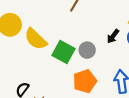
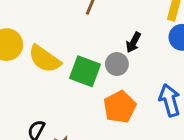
black arrow: (113, 36) -> (133, 42), moved

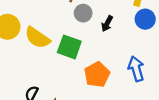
gray circle: (117, 64) -> (83, 13), moved

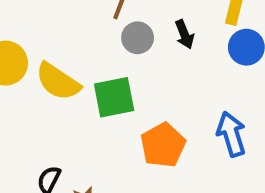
black arrow: (107, 24) -> (184, 34), moved, turned -49
green square: (69, 47) -> (114, 97), turned -30

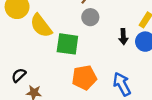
black arrow: (184, 34) -> (123, 37), moved
blue arrow: (231, 134) -> (122, 84), turned -30

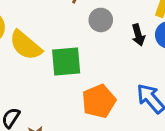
gray circle: (90, 17) -> (101, 20), moved

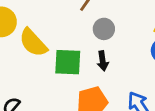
black arrow: (138, 35) -> (103, 61), moved

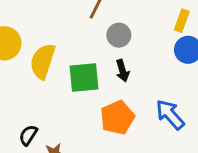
yellow semicircle: (33, 43) -> (43, 61), turned 68

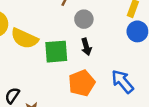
yellow semicircle: (43, 61) -> (24, 38), turned -84

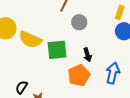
black arrow: (86, 47) -> (87, 55), moved
blue arrow: (123, 81) -> (113, 73), turned 55

